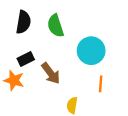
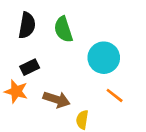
brown arrow: (51, 73) -> (57, 99), moved, turned -35
orange line: (101, 84) -> (115, 95), turned -56

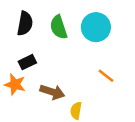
cyan circle: (104, 58) -> (96, 27), moved
orange line: (115, 95) -> (106, 76), moved

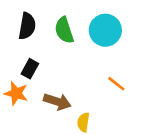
black rectangle: (27, 62) -> (30, 69), turned -35

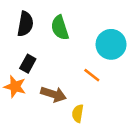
cyan circle: (105, 30) -> (111, 44), moved
orange line: (116, 84) -> (92, 75), moved

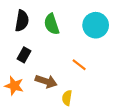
cyan circle: (111, 44) -> (96, 25), moved
orange star: (15, 87) -> (14, 86), moved

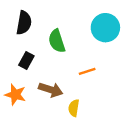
green semicircle: (52, 24) -> (57, 41), moved
orange line: (79, 65) -> (87, 71), turned -56

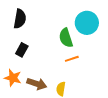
green semicircle: (57, 41) -> (66, 38), moved
brown arrow: (51, 90) -> (37, 84), moved

